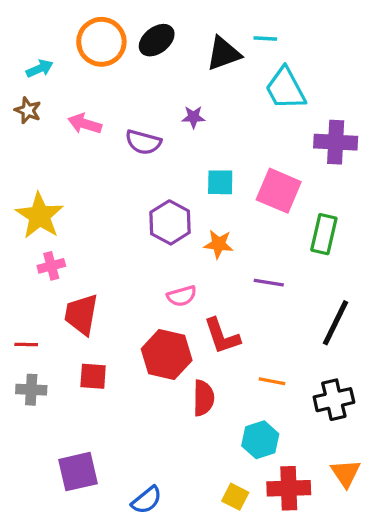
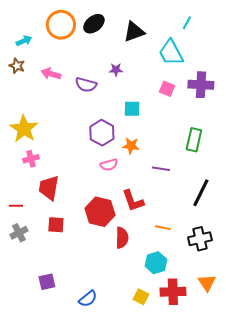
cyan line: (265, 38) -> (187, 23), moved, turned -64
pink square: (279, 191) -> (167, 89), moved, size x0.6
pink semicircle: (182, 296) -> (109, 165), moved
gray cross: (31, 390) -> (19, 233), turned -30
purple square: (78, 472) -> (47, 282), size x0.7

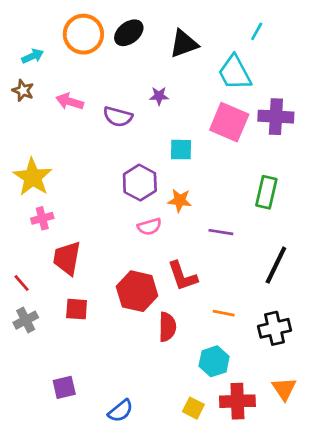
pink square: (167, 89) -> (229, 122), size x1.8
red line: (16, 206) -> (22, 283), turned 48

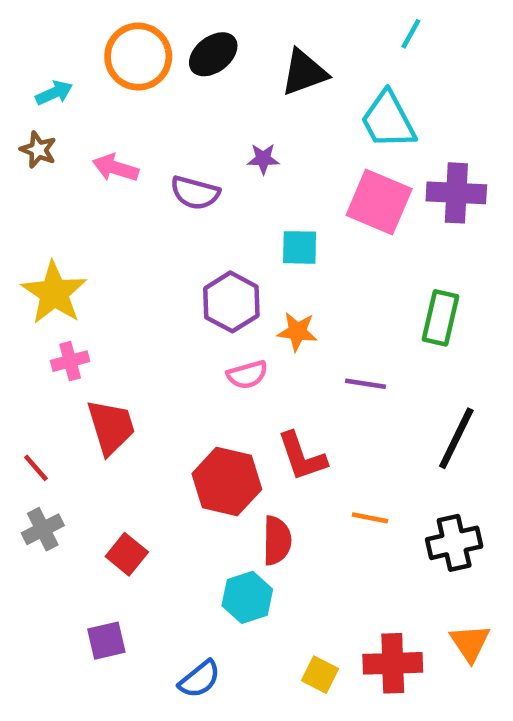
cyan line: (257, 31) -> (411, 34), moved
red trapezoid: (67, 258) -> (111, 427), turned 153
red square: (77, 309) -> (127, 554), moved, turned 35
cyan hexagon: (214, 361) -> (247, 597), moved

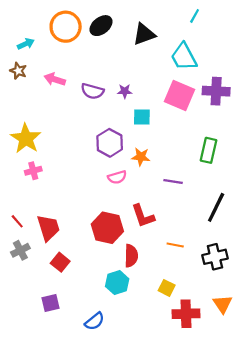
purple star: (263, 159) -> (125, 91), moved
red trapezoid: (111, 427) -> (48, 228), moved
yellow square: (320, 675) -> (167, 288), moved

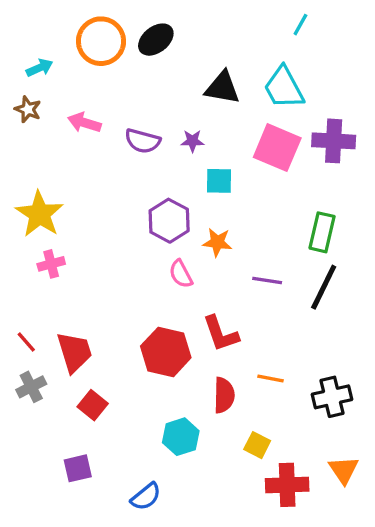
black triangle: (144, 34) -> (222, 88), moved, turned 30
pink semicircle: (117, 177) -> (181, 274), turned 78
black line: (216, 207) -> (324, 287), moved
red semicircle: (131, 256) -> (224, 395), moved

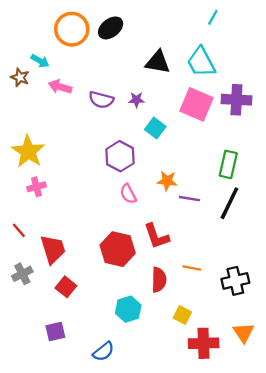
cyan arrow: (40, 68) -> (40, 61), moved, turned 54
cyan square: (219, 181) -> (155, 128), turned 36
orange star: (217, 242) -> (167, 181), moved
red line: (26, 342) -> (19, 230), moved

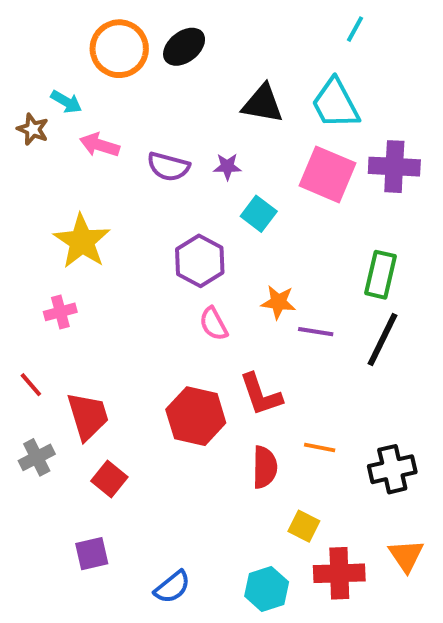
yellow star: (28, 151) -> (82, 241), moved
cyan hexagon: (128, 309) -> (267, 589), moved

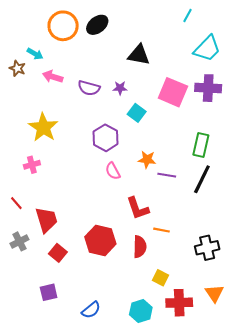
cyan trapezoid: (335, 104) -> (207, 49), moved, turned -108
red hexagon: (196, 416) -> (100, 240), moved
orange line: (320, 448) -> (162, 230), moved

